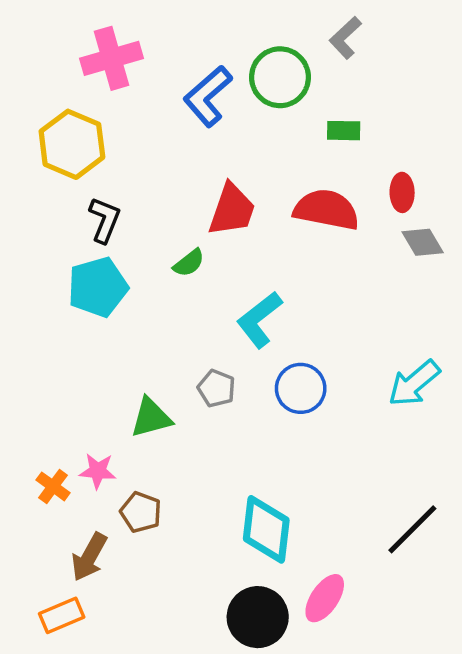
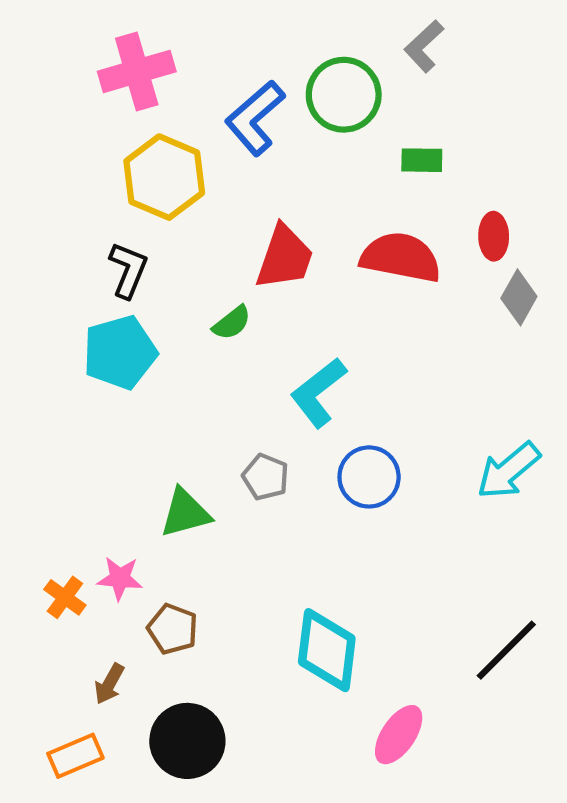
yellow hexagon: (72, 144) -> (164, 177), moved
gray diamond: (423, 242) -> (519, 297), turned 60
brown arrow: (89, 557) -> (109, 684), size x0.7
black circle: (258, 617) -> (187, 741), moved

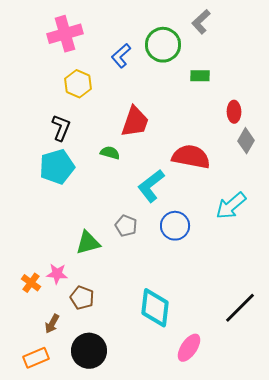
blue L-shape: (255, 118) -> (121, 56), size x0.7
yellow hexagon: (164, 177) -> (78, 84), size x0.7
red semicircle: (401, 257) -> (191, 157), moved
green semicircle: (232, 323) -> (110, 153), turned -126
cyan arrow: (508, 471) -> (231, 206), moved

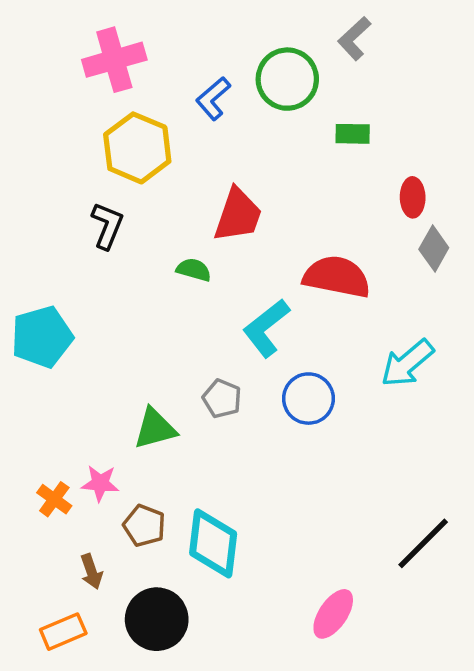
yellow hexagon: (78, 84) -> (137, 148), size x1.4
cyan pentagon: (57, 167) -> (42, 337), moved
cyan diamond: (155, 308) -> (213, 543), moved
brown arrow: (52, 324) -> (91, 572), turned -48

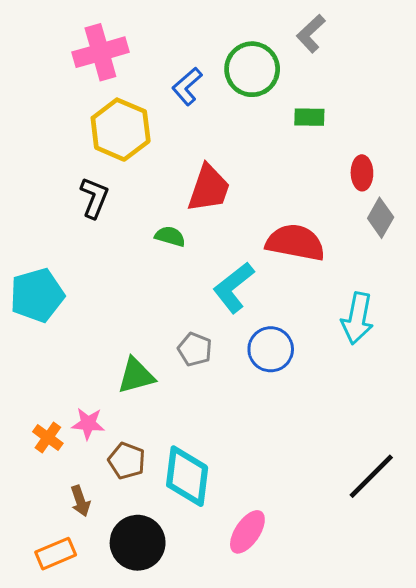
cyan arrow: (407, 363) -> (357, 318), turned -39
pink ellipse: (333, 614) -> (247, 532), moved

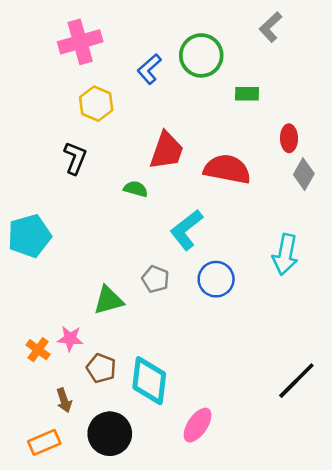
gray L-shape: (311, 34) -> (270, 27), moved
yellow hexagon: (121, 130) -> (96, 104), size x0.7
red semicircle: (295, 243) -> (227, 169), moved

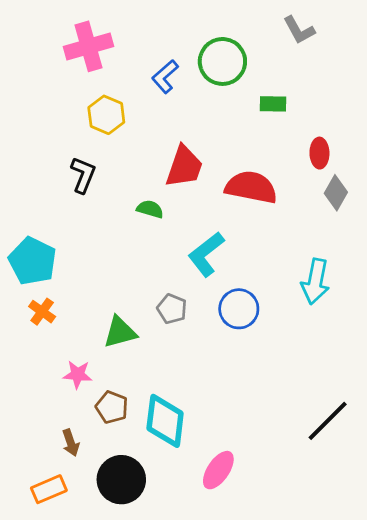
gray L-shape: (270, 27) -> (299, 30), turned -76
cyan pentagon: (29, 236) -> (33, 261), turned -30
orange cross: (38, 350) -> (42, 312), moved

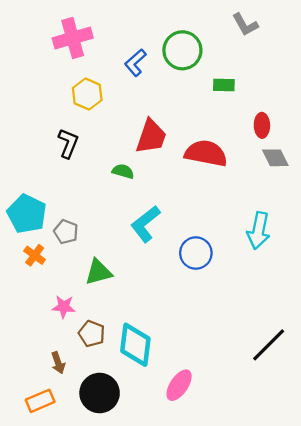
gray diamond: (336, 193) -> (275, 158), turned -56
cyan L-shape: (206, 254) -> (145, 224), moved
gray pentagon: (172, 309) -> (66, 232), moved

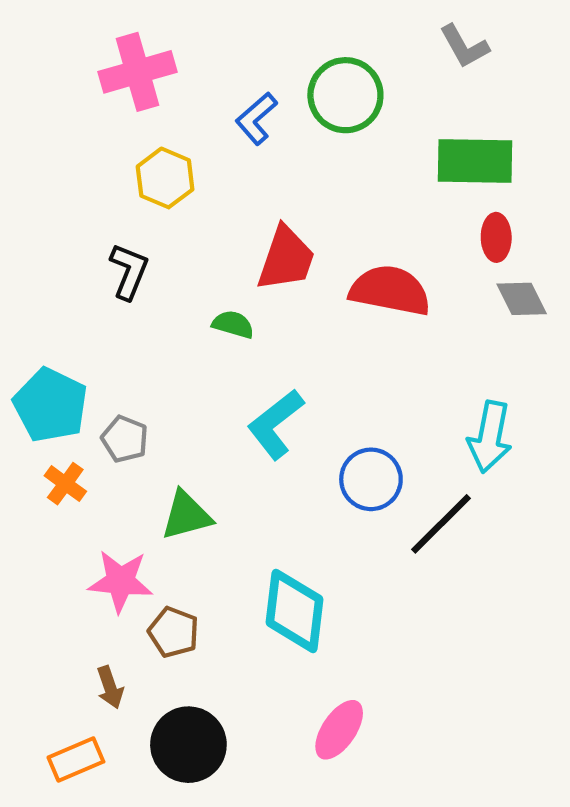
green rectangle: (224, 85) -> (475, 161), moved, size x1.8
pink star: (64, 307) -> (121, 581), size x1.4
cyan diamond: (135, 345) -> (295, 611), moved
black line: (269, 345) -> (441, 524), moved

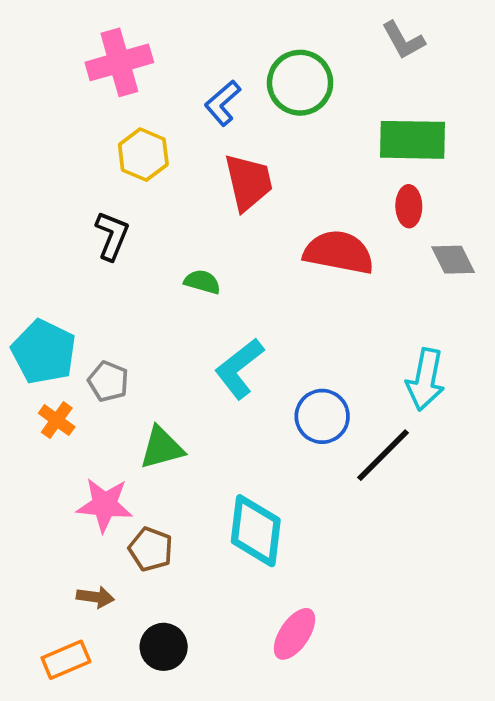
red ellipse: (496, 237) -> (409, 206), moved
red trapezoid: (286, 259) -> (248, 182), moved, turned -32
brown arrow: (110, 687) -> (95, 597), turned -63
black circle: (188, 745) -> (164, 647), size x0.7

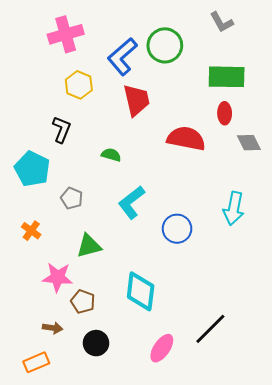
blue L-shape: (223, 103) -> (122, 57), size x1.5
cyan pentagon: (44, 352) -> (32, 169), moved
gray pentagon: (108, 381) -> (72, 198), moved
black line: (383, 455) -> (210, 329), moved
black circle: (164, 647) -> (96, 343), moved

